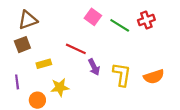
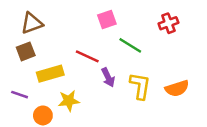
pink square: (93, 17) -> (107, 19), turned 35
green line: (120, 25) -> (130, 45), moved
yellow rectangle: (44, 64) -> (50, 74), size x1.5
purple line: (17, 82) -> (20, 95), turned -64

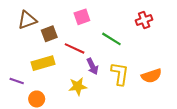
pink square: (107, 19) -> (82, 17), moved
brown square: (26, 51) -> (49, 34), moved
yellow star: (69, 101) -> (78, 86), moved

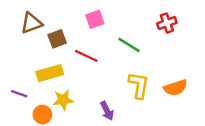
purple arrow: (92, 66) -> (107, 111), moved
yellow star: (78, 86) -> (63, 100), moved

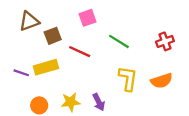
red cross: (167, 23) -> (165, 41), moved
purple line: (19, 94) -> (21, 73), moved
yellow star: (63, 100) -> (71, 102), moved

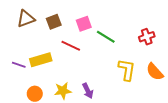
pink square: (87, 18) -> (84, 24), moved
brown square: (53, 36) -> (54, 22), moved
yellow L-shape: (128, 78) -> (127, 70), moved
orange semicircle: (162, 81) -> (155, 72), moved, turned 66

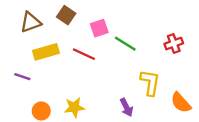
brown square: (54, 22) -> (66, 15), moved, turned -35
yellow rectangle: (41, 60) -> (46, 52), moved
orange semicircle: (155, 72) -> (181, 103), moved
purple arrow: (88, 91) -> (126, 107), moved

